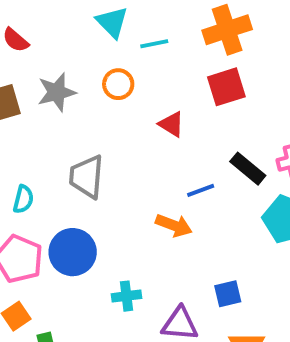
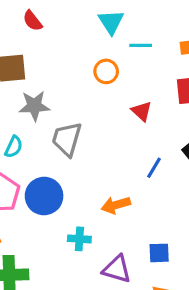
gray star: (57, 92) -> (34, 106), moved
blue line: (201, 190) -> (154, 168), turned -50
orange arrow: (174, 225) -> (116, 205), moved, turned 132

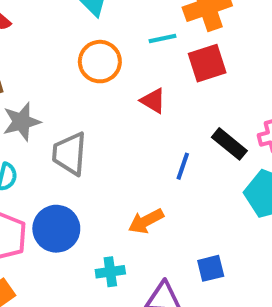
cyan line: (141, 45) -> (162, 39), moved
orange circle: (106, 71) -> (100, 62), size x1.4

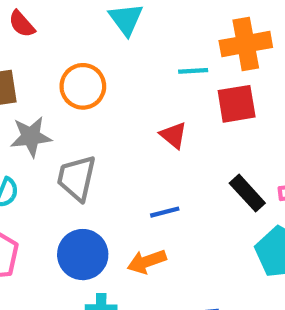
orange circle: (100, 62) -> (83, 86), moved
blue line: (183, 166) -> (165, 212), moved, turned 48
blue circle: (56, 229) -> (83, 255), moved

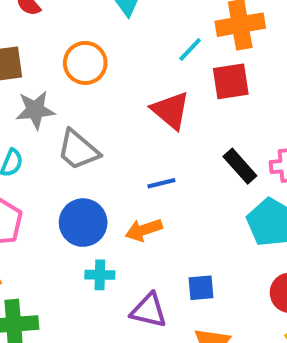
cyan line: (193, 71) -> (190, 50), turned -44
red triangle: (173, 135) -> (171, 110), size x1.5
gray trapezoid: (77, 178) -> (78, 150), turned -63

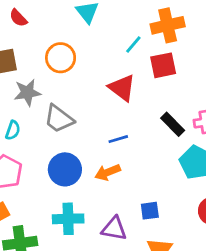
cyan cross: (100, 275) -> (68, 219), moved, size x1.5

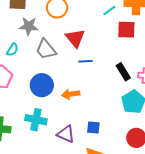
red triangle: (122, 88) -> (75, 38), moved
blue line: (118, 139) -> (85, 61), moved

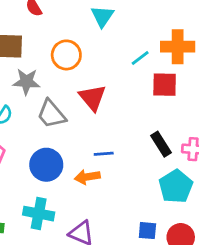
blue line: (85, 61) -> (104, 154), moved
blue square: (93, 127) -> (147, 231), moved

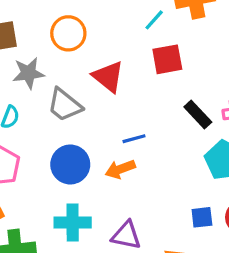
red square: (165, 85) -> (167, 59), moved

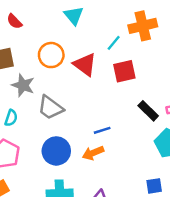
gray star: (28, 73) -> (23, 85), turned 30
red triangle: (108, 77) -> (85, 65), moved

